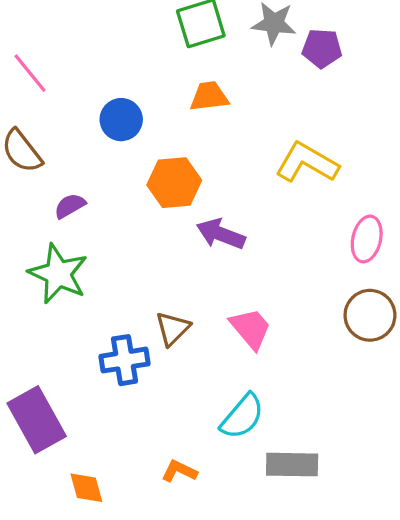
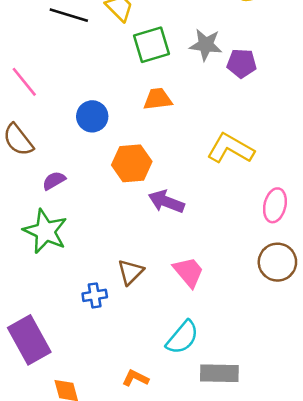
blue cross: (125, 360) -> (95, 295), size x0.7

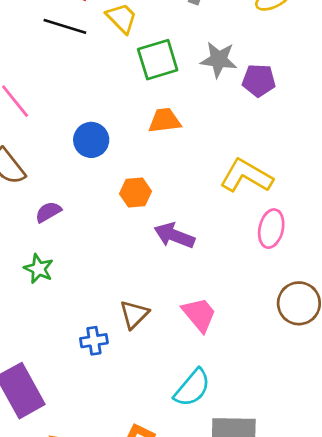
orange hexagon: (132, 163) -> (136, 193), size x0.7
pink ellipse: (275, 205) -> (271, 229), moved
green star: (45, 231) -> (39, 269), size x0.6

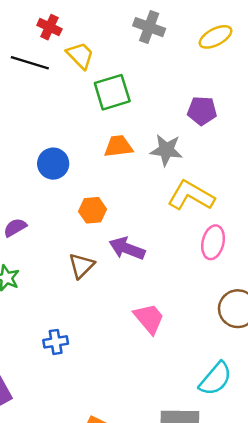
gray star: (219, 60) -> (166, 150), moved
brown triangle: (134, 314) -> (81, 266), moved
cyan semicircle: (192, 388) -> (215, 379), moved

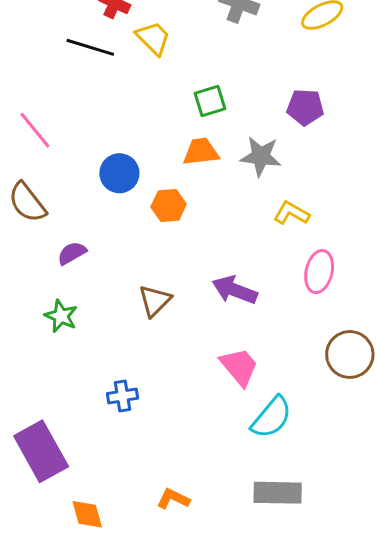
green square: (112, 92) -> (210, 101), moved, size x0.7
yellow L-shape: (191, 196) -> (291, 213), size x0.6
orange hexagon: (93, 210) -> (169, 205), moved
purple arrow: (127, 248) -> (235, 290), moved
cyan semicircle: (215, 379) -> (271, 417), moved

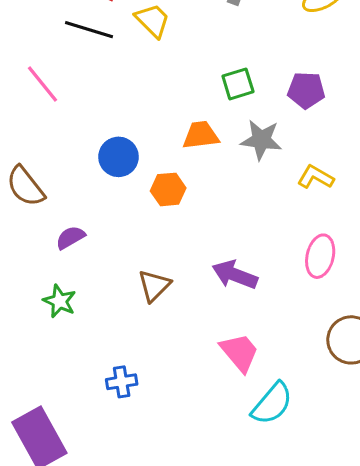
green square: (210, 101) -> (238, 84), moved
pink line: (35, 130) -> (42, 84), moved
yellow L-shape: (291, 213) -> (316, 177), moved

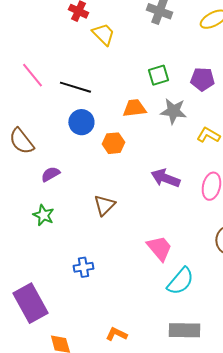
black line: (89, 30) -> (75, 87), moved
purple arrow: (235, 275) -> (165, 178), moved

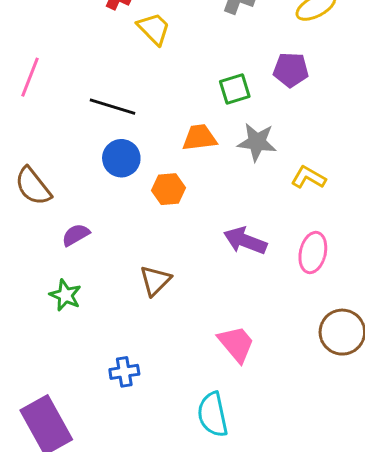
pink line: (32, 75) -> (30, 77), moved, turned 60
purple pentagon: (202, 79) -> (291, 70), moved
cyan semicircle: (180, 281) -> (213, 415), moved, turned 128

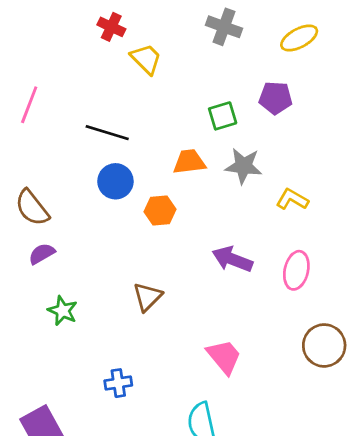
purple semicircle: (76, 235) -> (42, 254), moved

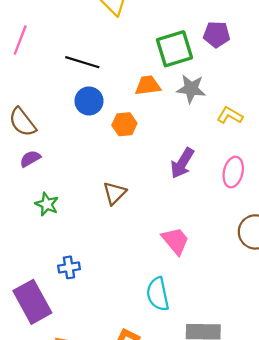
green square: (223, 116) -> (174, 49), size x1.6
purple arrow: (232, 259) -> (182, 163), turned -80
blue cross: (118, 383) -> (69, 267), moved

